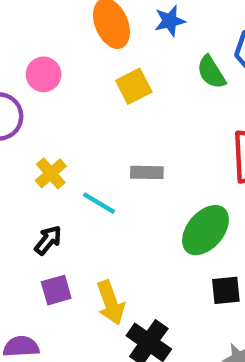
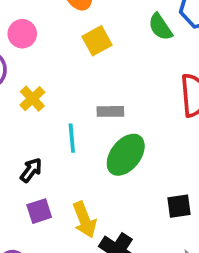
yellow cross: (51, 173) -> (32, 99), moved
cyan line: (99, 203) -> (72, 138), turned 56
green ellipse: (205, 230) -> (126, 155), moved

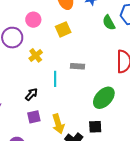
yellow square: (97, 41) -> (63, 29), moved
green ellipse: (126, 155) -> (104, 98), moved
black square: (179, 206) -> (95, 127), moved

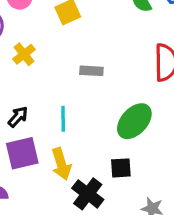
cyan line: (55, 79) -> (63, 119), moved
purple square: (34, 117) -> (22, 153), size x1.5

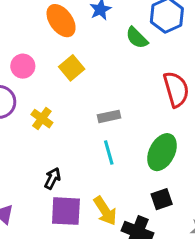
cyan line: (63, 119) -> (109, 152), moved
purple square: (22, 153) -> (66, 211), turned 32

